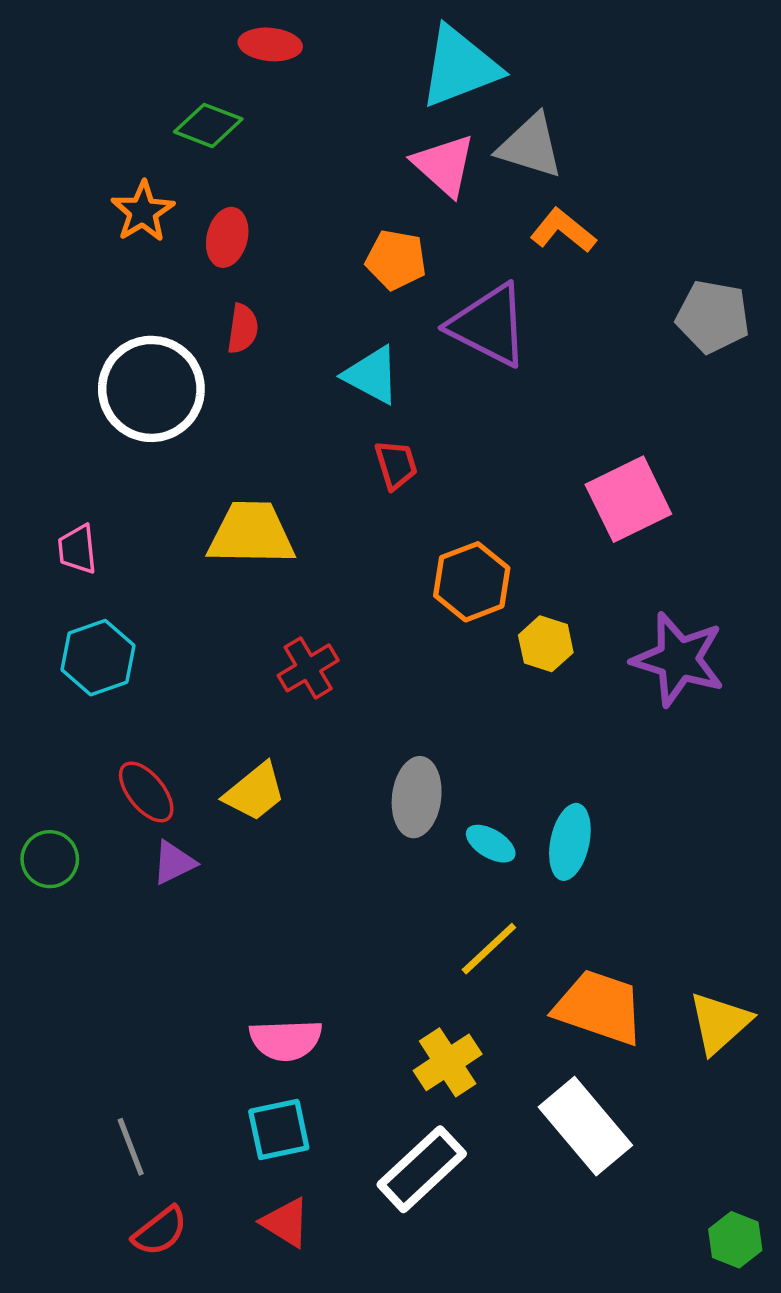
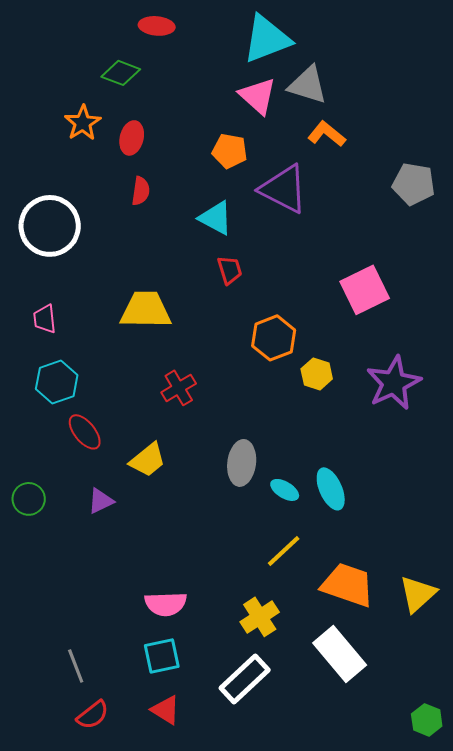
white circle: (151, 389) -> (50, 226), moved
purple star: (678, 659) -> (394, 383), turned 30
red ellipse: (146, 792) -> (85, 432), moved
cyan ellipse: (570, 842) -> (331, 489), turned -36

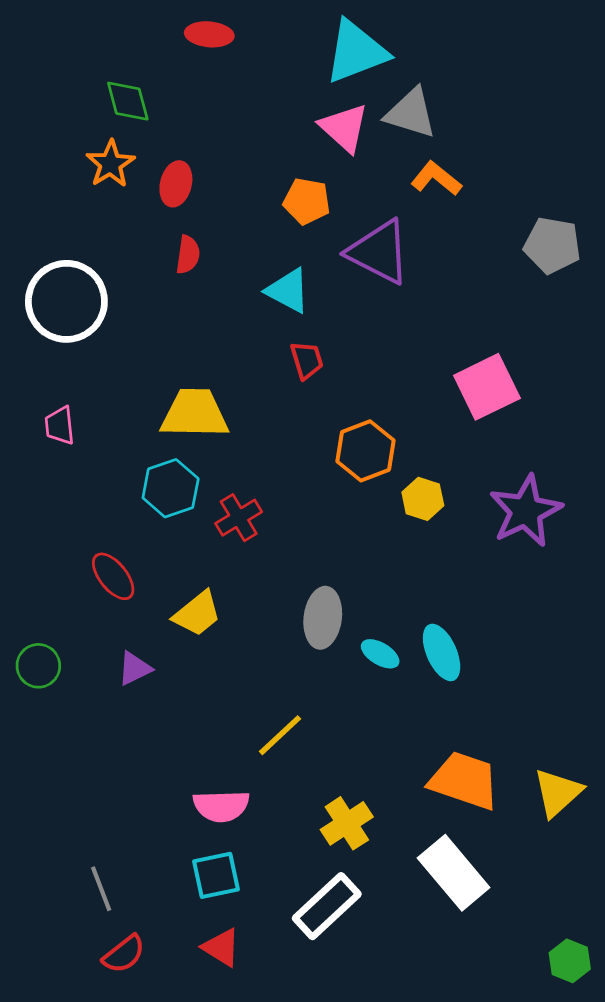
green diamond: (121, 73) -> (128, 101), moved, turned 54
cyan hexagon: (57, 382) -> (171, 488), moved
yellow line: (284, 551) -> (280, 735), moved

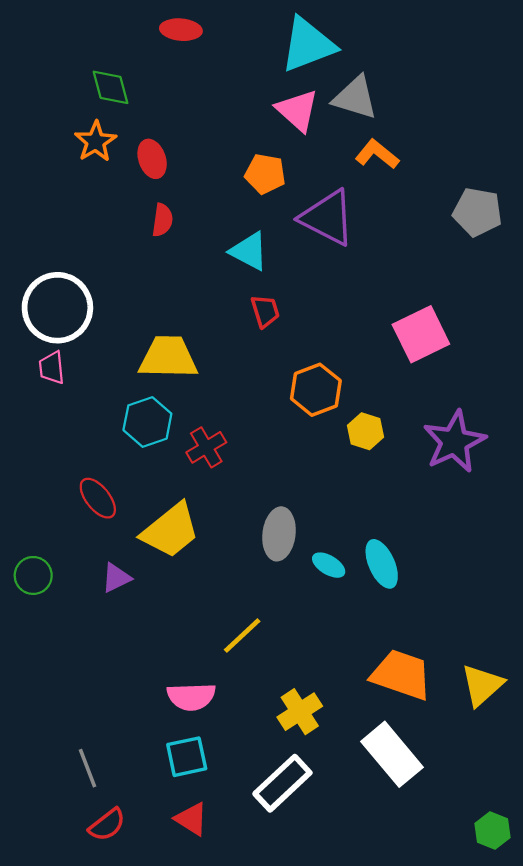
red ellipse: (176, 184) -> (152, 159), turned -33
white circle: (66, 301) -> (57, 308), moved
yellow trapezoid: (197, 614) -> (171, 530), size x1.4

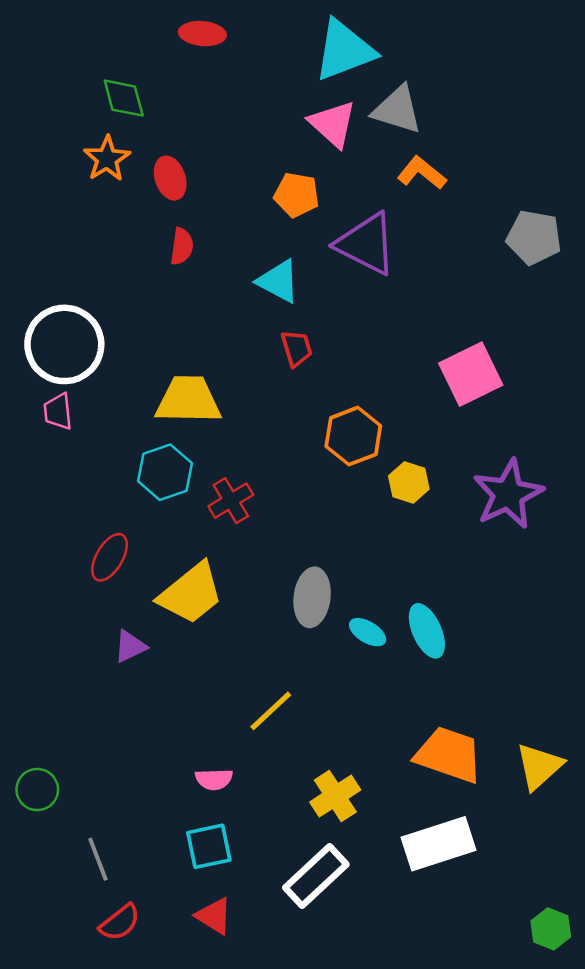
red ellipse: (98, 498) -> (110, 557), turned 69
green circle: (33, 575) -> (37, 790), moved
pink semicircle: (191, 697) -> (214, 779), size x0.7
white rectangle: (392, 754) -> (438, 844), turned -68

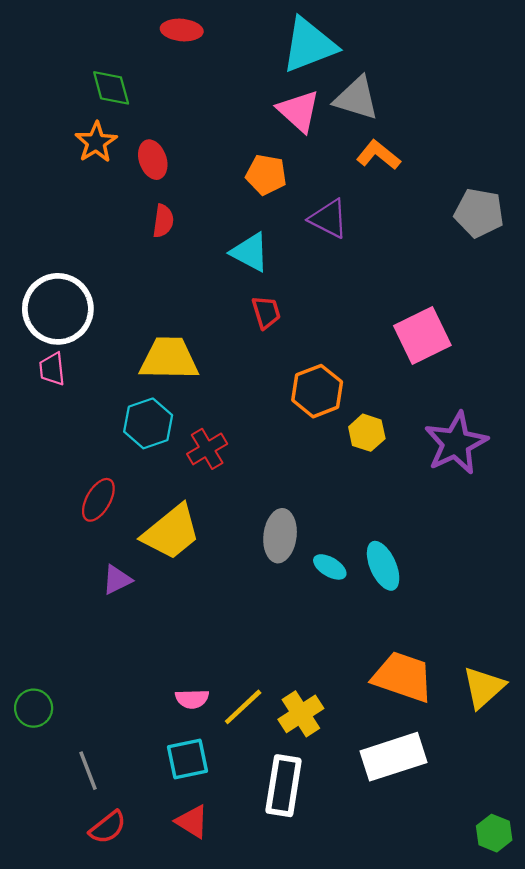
purple triangle: (366, 244) -> (329, 219), size x0.7
yellow line: (271, 711) -> (243, 707), moved
white rectangle: (316, 876) -> (284, 786), turned -38

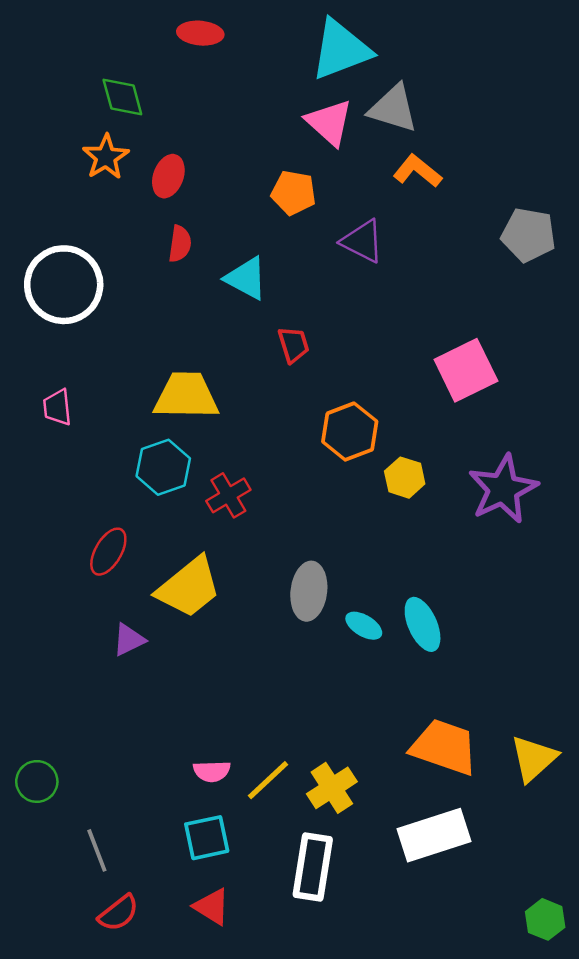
red ellipse: (153, 160) -> (168, 176), turned 39
cyan triangle: (250, 252) -> (246, 278), moved
white circle: (58, 309) -> (64, 285), moved

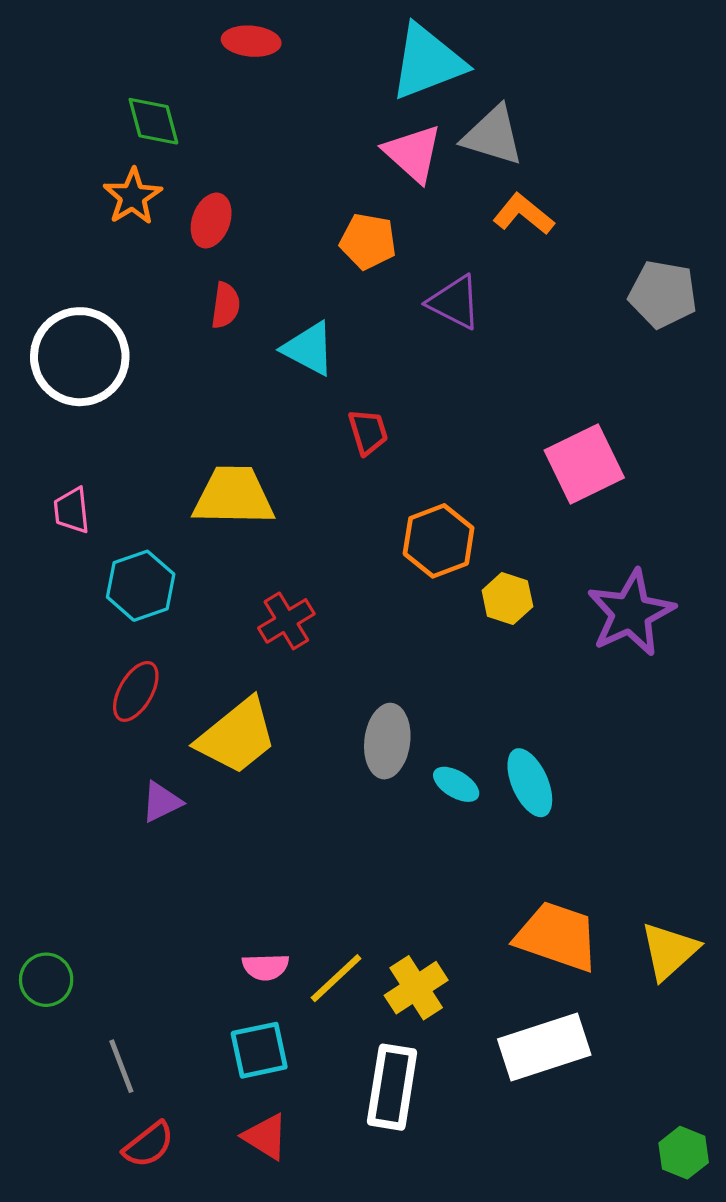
cyan hexagon: (163, 467) -> (141, 586), moved

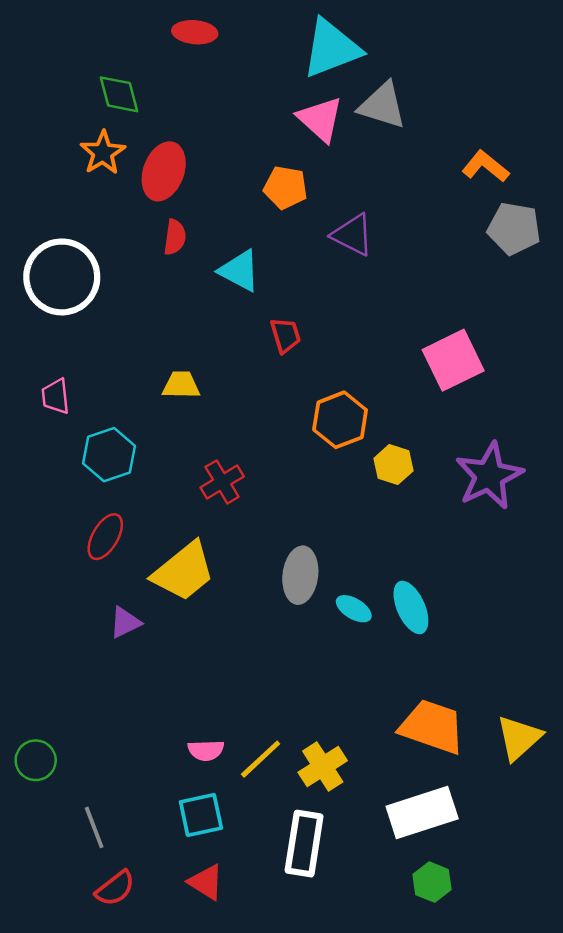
orange L-shape: (523, 214) -> (485, 166), moved
red ellipse: (211, 221) -> (164, 171), size x1.4
yellow trapezoid: (234, 496) -> (181, 385), size x0.6
green hexagon: (684, 1153) -> (432, 882), moved

